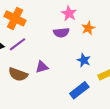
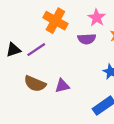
orange cross: (15, 18) -> (55, 21), moved
purple triangle: (42, 67) -> (62, 86), moved

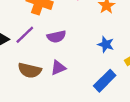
purple semicircle: (87, 39) -> (56, 37), moved

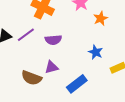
brown semicircle: (30, 70) -> (32, 78), moved
blue rectangle: (105, 81) -> (77, 84), moved

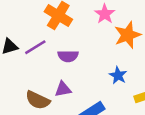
orange star: (101, 18) -> (128, 35), size x1.5

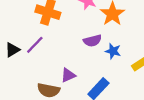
purple semicircle: (68, 56) -> (92, 41), moved

